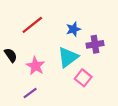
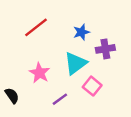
black semicircle: (11, 55) -> (12, 96), moved
purple line: (30, 93) -> (60, 99), moved

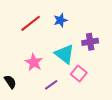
blue star: (81, 32) -> (60, 20), moved
cyan triangle: (75, 63) -> (65, 54), turned -45

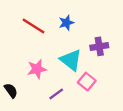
red line: (31, 23) -> (34, 26), turned 70
pink star: (34, 62) -> (37, 69), turned 30

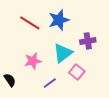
blue star: (66, 23) -> (59, 20), size x1.5
cyan triangle: (71, 60) -> (63, 53), turned 45

